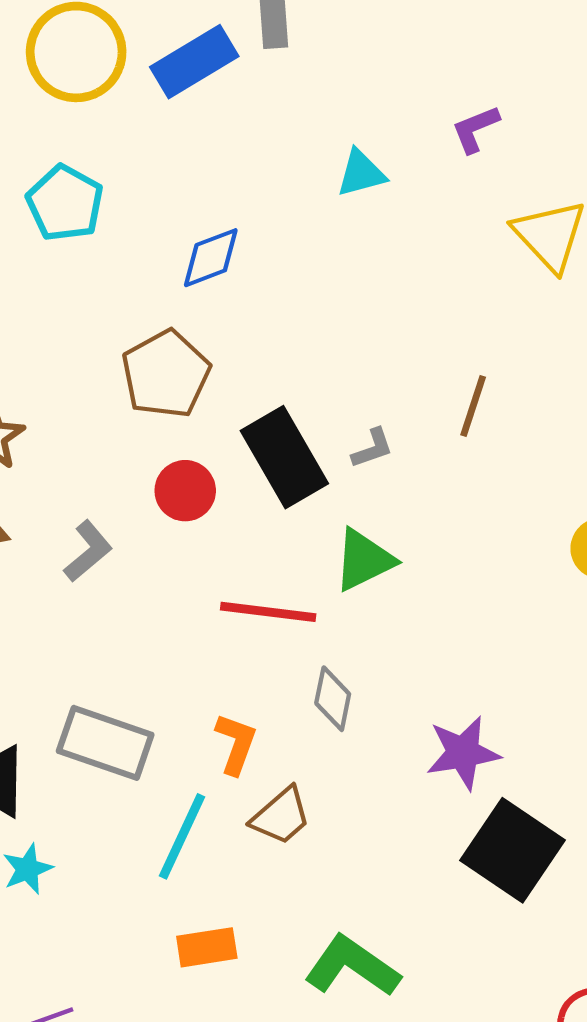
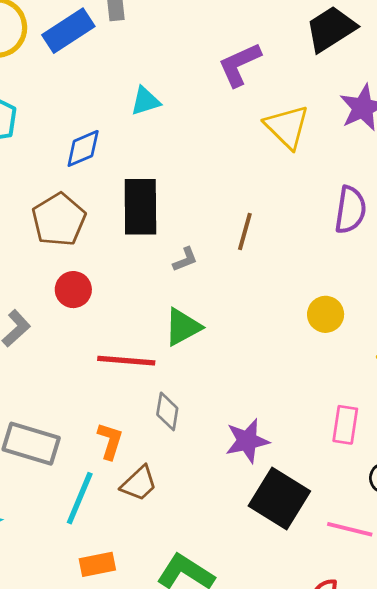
purple L-shape: (475, 129) -> (240, 64), size x1.5
cyan triangle: (361, 173) -> (145, 101), moved
black rectangle: (284, 457) -> (140, 207), moved, turned 32

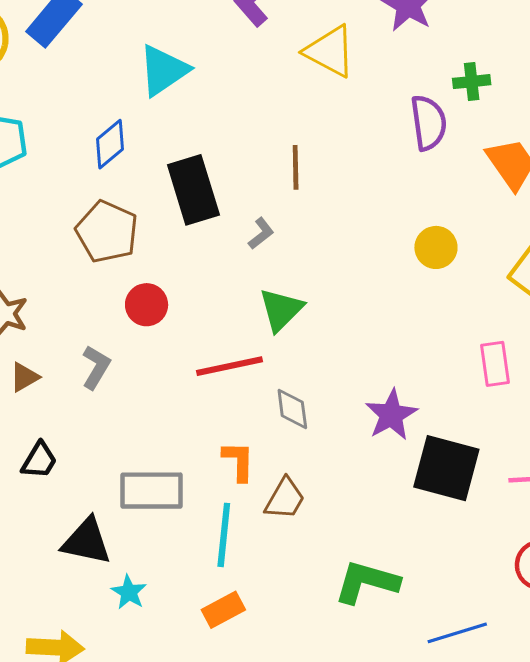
cyan triangle: (145, 101) -> (163, 70), size x1.5
brown line: (245, 232) -> (296, 167), moved
orange rectangle: (97, 564) -> (223, 610), moved

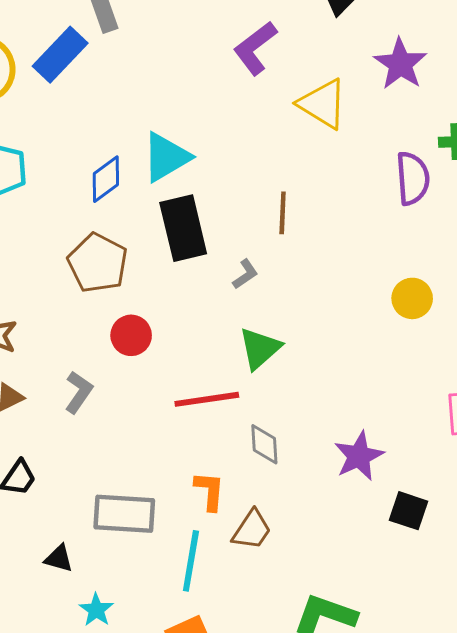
cyan triangle: (163, 70) -> (166, 157), moved
black square: (446, 468) -> (408, 511), size x0.6
black triangle: (86, 541) -> (59, 559), size x0.6

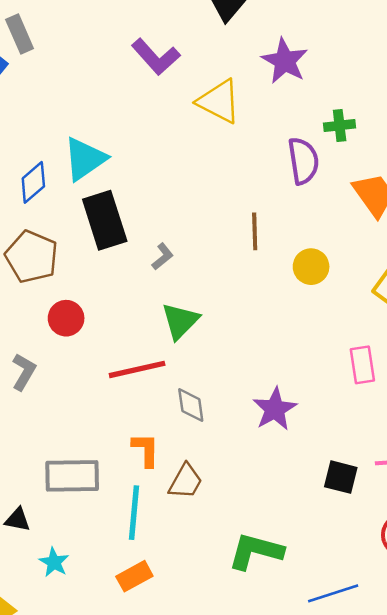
purple L-shape: (255, 48) -> (156, 57), turned -90
brown line: (283, 213) -> (255, 231), moved
black square: (408, 511) -> (341, 477), moved

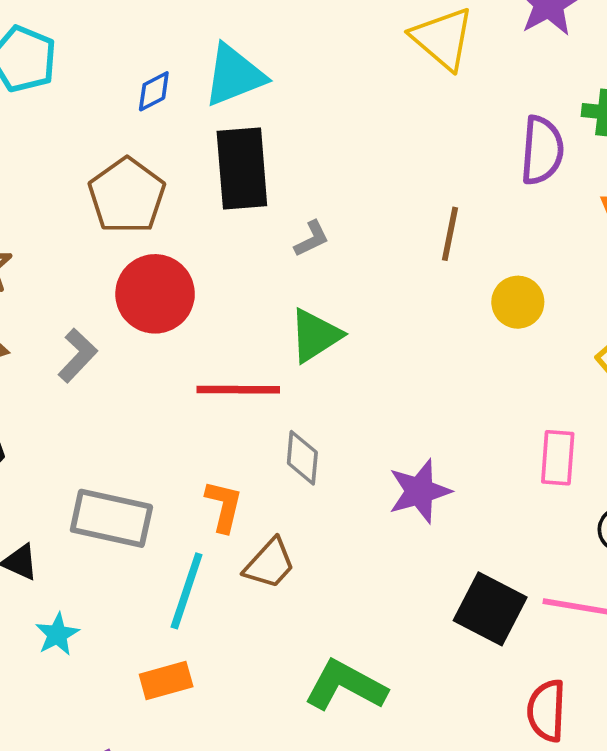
blue diamond: (33, 182) -> (154, 91), size x0.7
red circle: (66, 318) -> (155, 294), size x1.5
black square: (341, 477) -> (490, 609), size x1.4

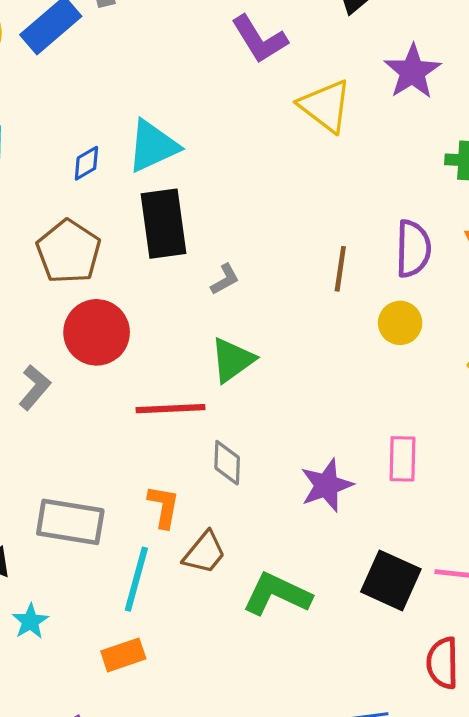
purple semicircle: (542, 150) -> (413, 249), moved
pink rectangle: (558, 458) -> (403, 459), moved
green L-shape: (346, 685) -> (277, 594), moved

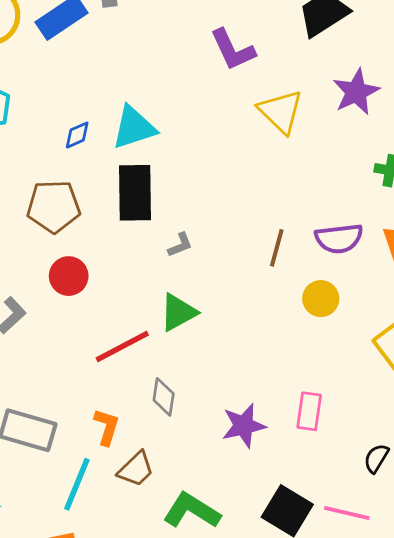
purple semicircle: (413, 249) -> (339, 238), turned 75
brown pentagon: (69, 252) -> (54, 206), turned 30
red circle: (97, 332) -> (69, 276), size x0.7
red line: (170, 409) -> (122, 347), turned -32

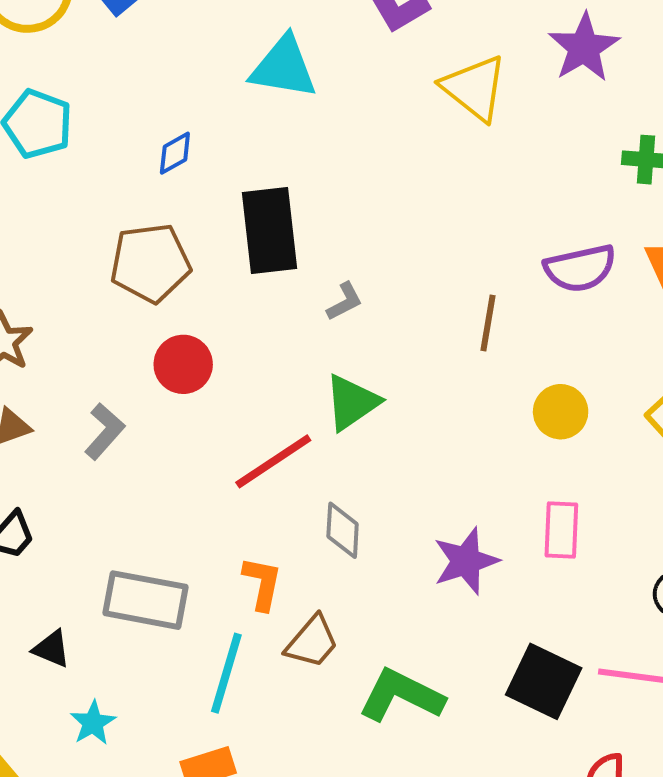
cyan triangle: (134, 128) -> (284, 67), moved, turned 33
brown line: (277, 248) -> (488, 323), moved
yellow circle: (321, 299) -> (561, 412), moved

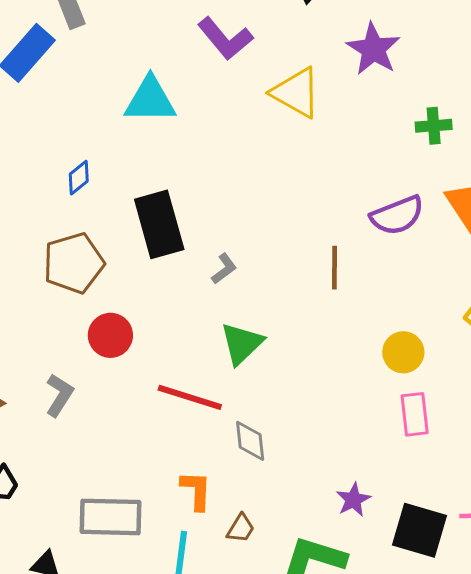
yellow circle: (561, 412) -> (403, 352), moved
red line: (273, 461) -> (190, 397), turned 60
purple star: (466, 561) -> (353, 500), moved, size x0.7
brown trapezoid: (312, 642) -> (241, 528), size x0.7

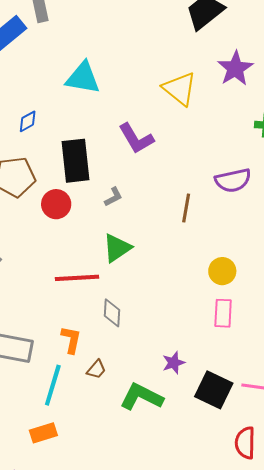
purple L-shape: (225, 39) -> (136, 139), moved
red circle: (110, 335) -> (56, 204), moved
red line: (190, 397) -> (77, 278), turned -30

